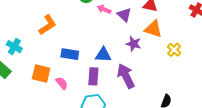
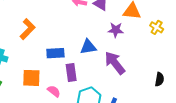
purple rectangle: (93, 76) -> (71, 73), moved
pink semicircle: (62, 83) -> (54, 91), moved

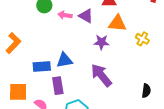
blue triangle: (88, 47) -> (64, 60), moved

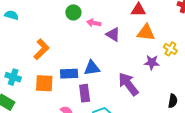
purple triangle: (86, 16) -> (113, 34), moved
purple star: (101, 42) -> (152, 62), moved
orange square: (18, 92) -> (44, 83), moved

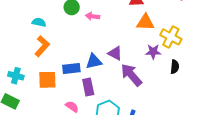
cyan semicircle: (11, 15) -> (39, 22), moved
purple triangle: (113, 34) -> (115, 53), moved
yellow cross: (170, 49) -> (171, 37), size x1.5
black semicircle: (173, 101) -> (175, 67), moved

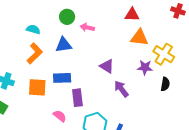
blue triangle: (94, 61) -> (64, 45), moved
purple arrow: (131, 75) -> (121, 89), size x0.7

